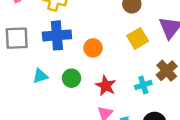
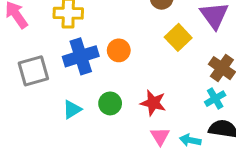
orange circle: (93, 48) -> (119, 50), moved
cyan cross: (143, 85) -> (215, 99), moved

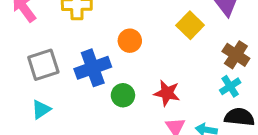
blue cross: (81, 56) -> (93, 68), moved
cyan triangle: (72, 109) -> (41, 109), moved

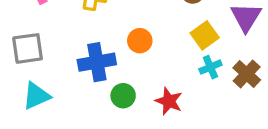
gray square: (43, 65) -> (28, 48), moved
cyan cross: (230, 86) -> (210, 67), moved
cyan triangle: (41, 109) -> (36, 96), size x1.4

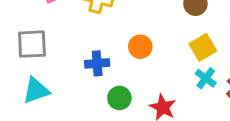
blue cross: (97, 62) -> (97, 63), size x0.7
cyan cross: (210, 67) -> (206, 78), turned -35

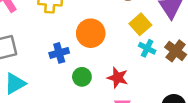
orange circle: (140, 47) -> (91, 33), size x1.5

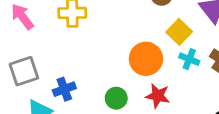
orange circle: (91, 33) -> (146, 59), moved
blue cross: (59, 53) -> (64, 89), moved

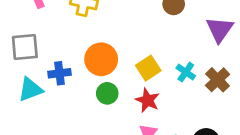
yellow square: (179, 32) -> (148, 68), moved
orange circle: (146, 59) -> (101, 59), moved

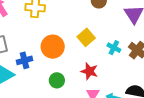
yellow square: (148, 68) -> (86, 37), moved
green circle: (107, 93) -> (57, 80), moved

